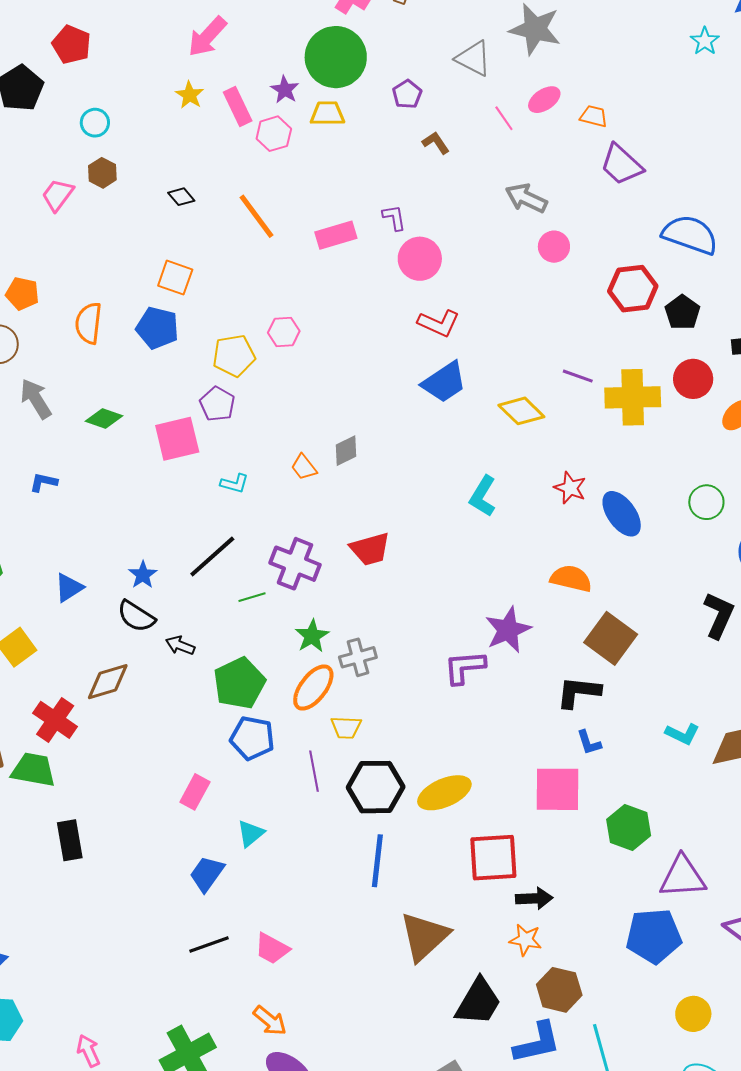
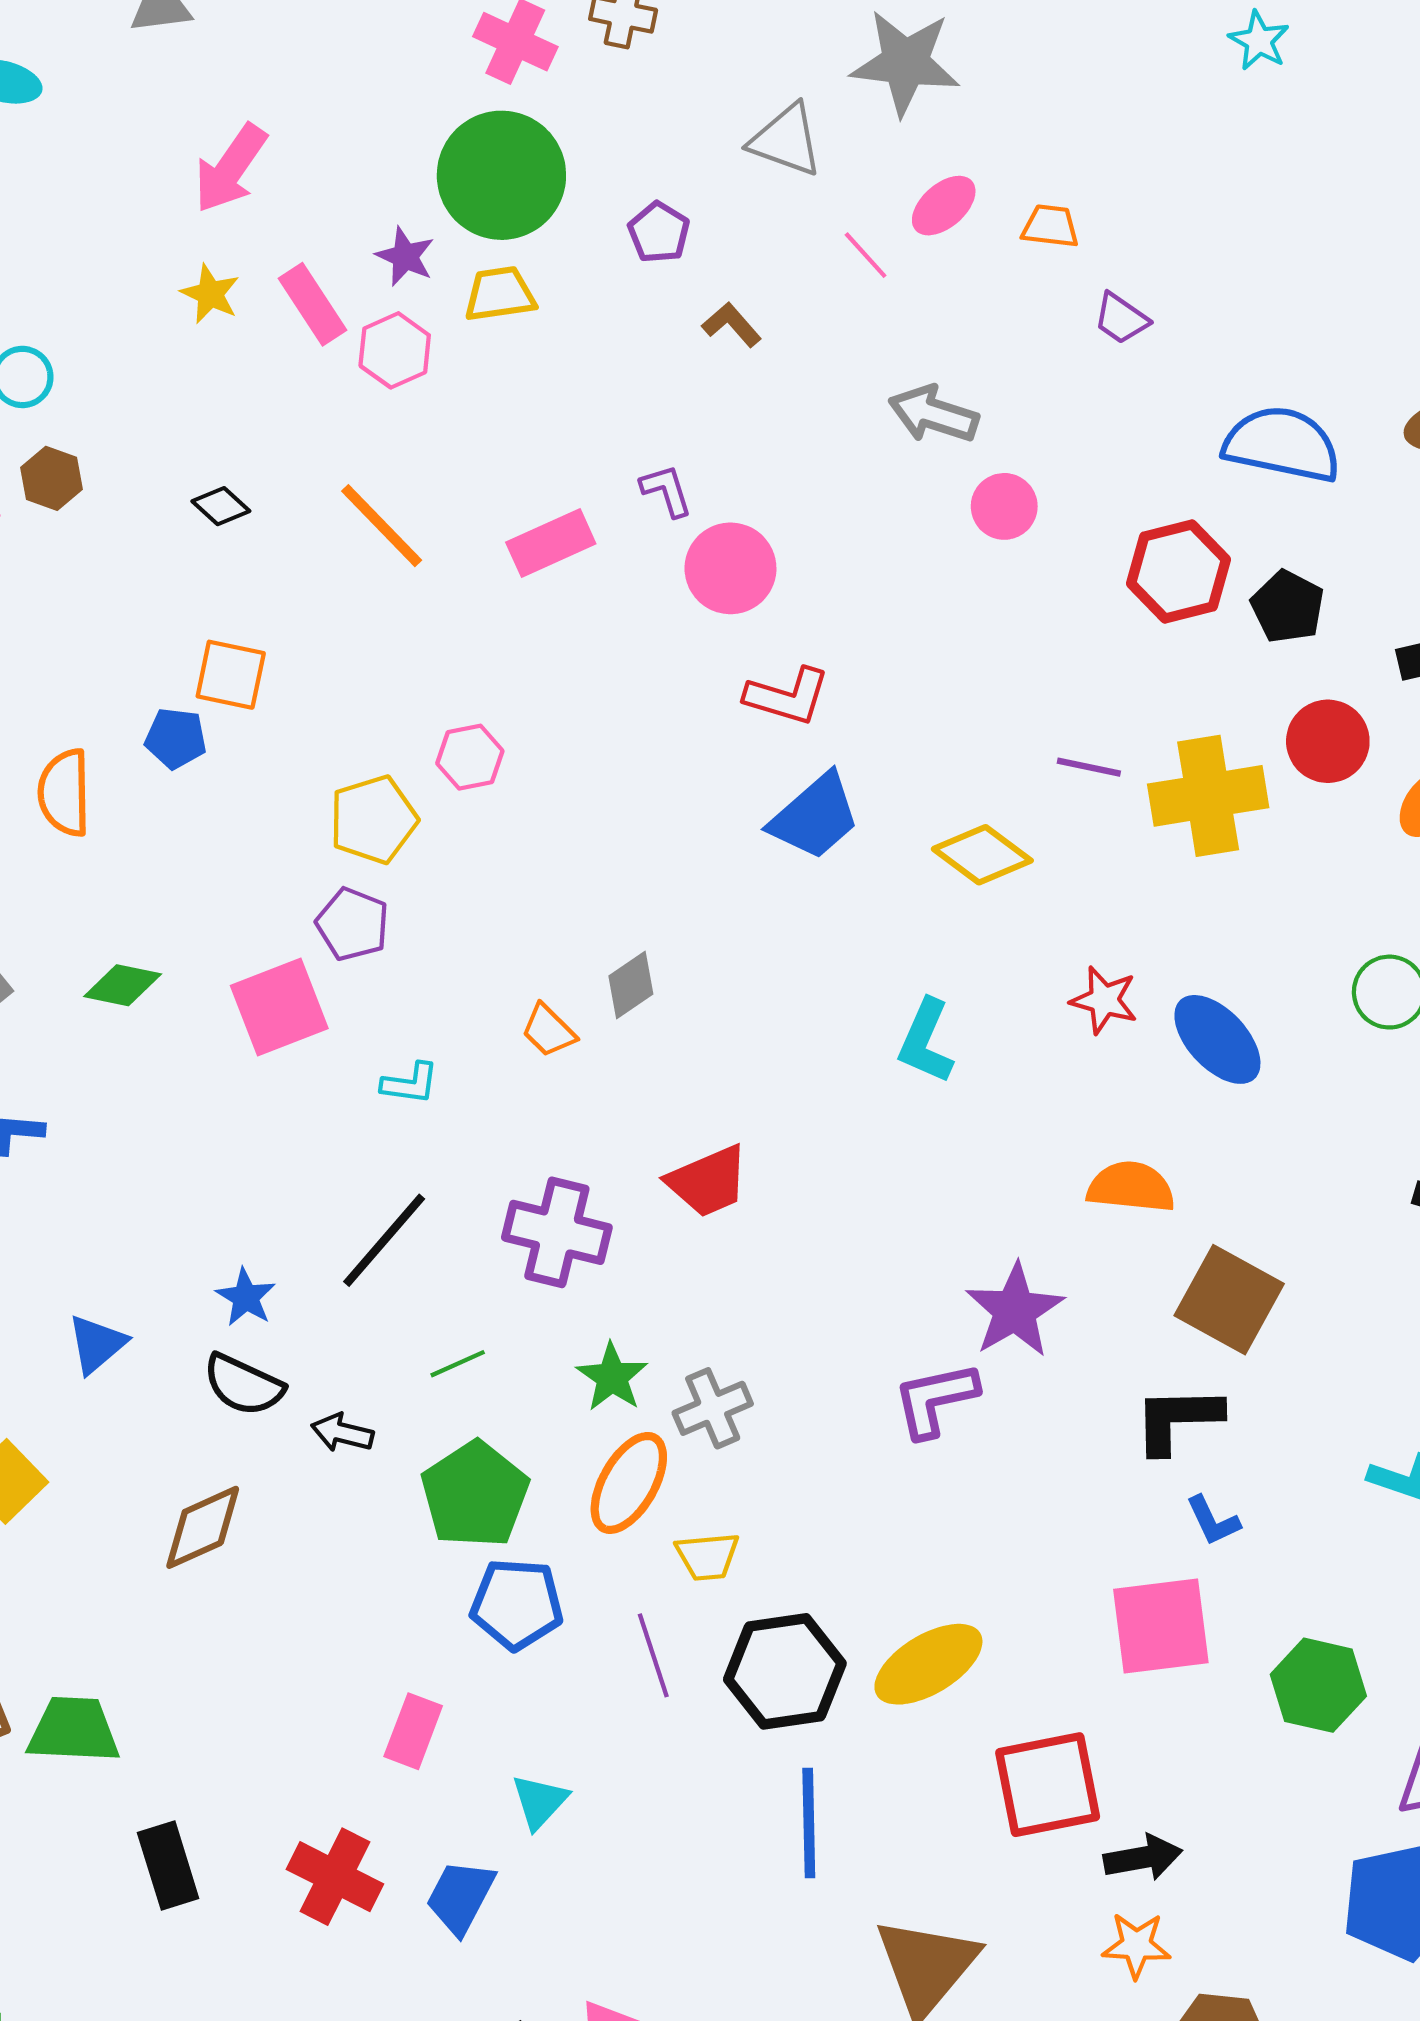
purple trapezoid: (622, 165) -> (1121, 319), size x0.6
blue pentagon: (157, 328) -> (176, 738), moved, size x0.7
green line: (252, 597) -> (458, 1364), moved
red cross: (55, 720) -> (335, 1877), moved

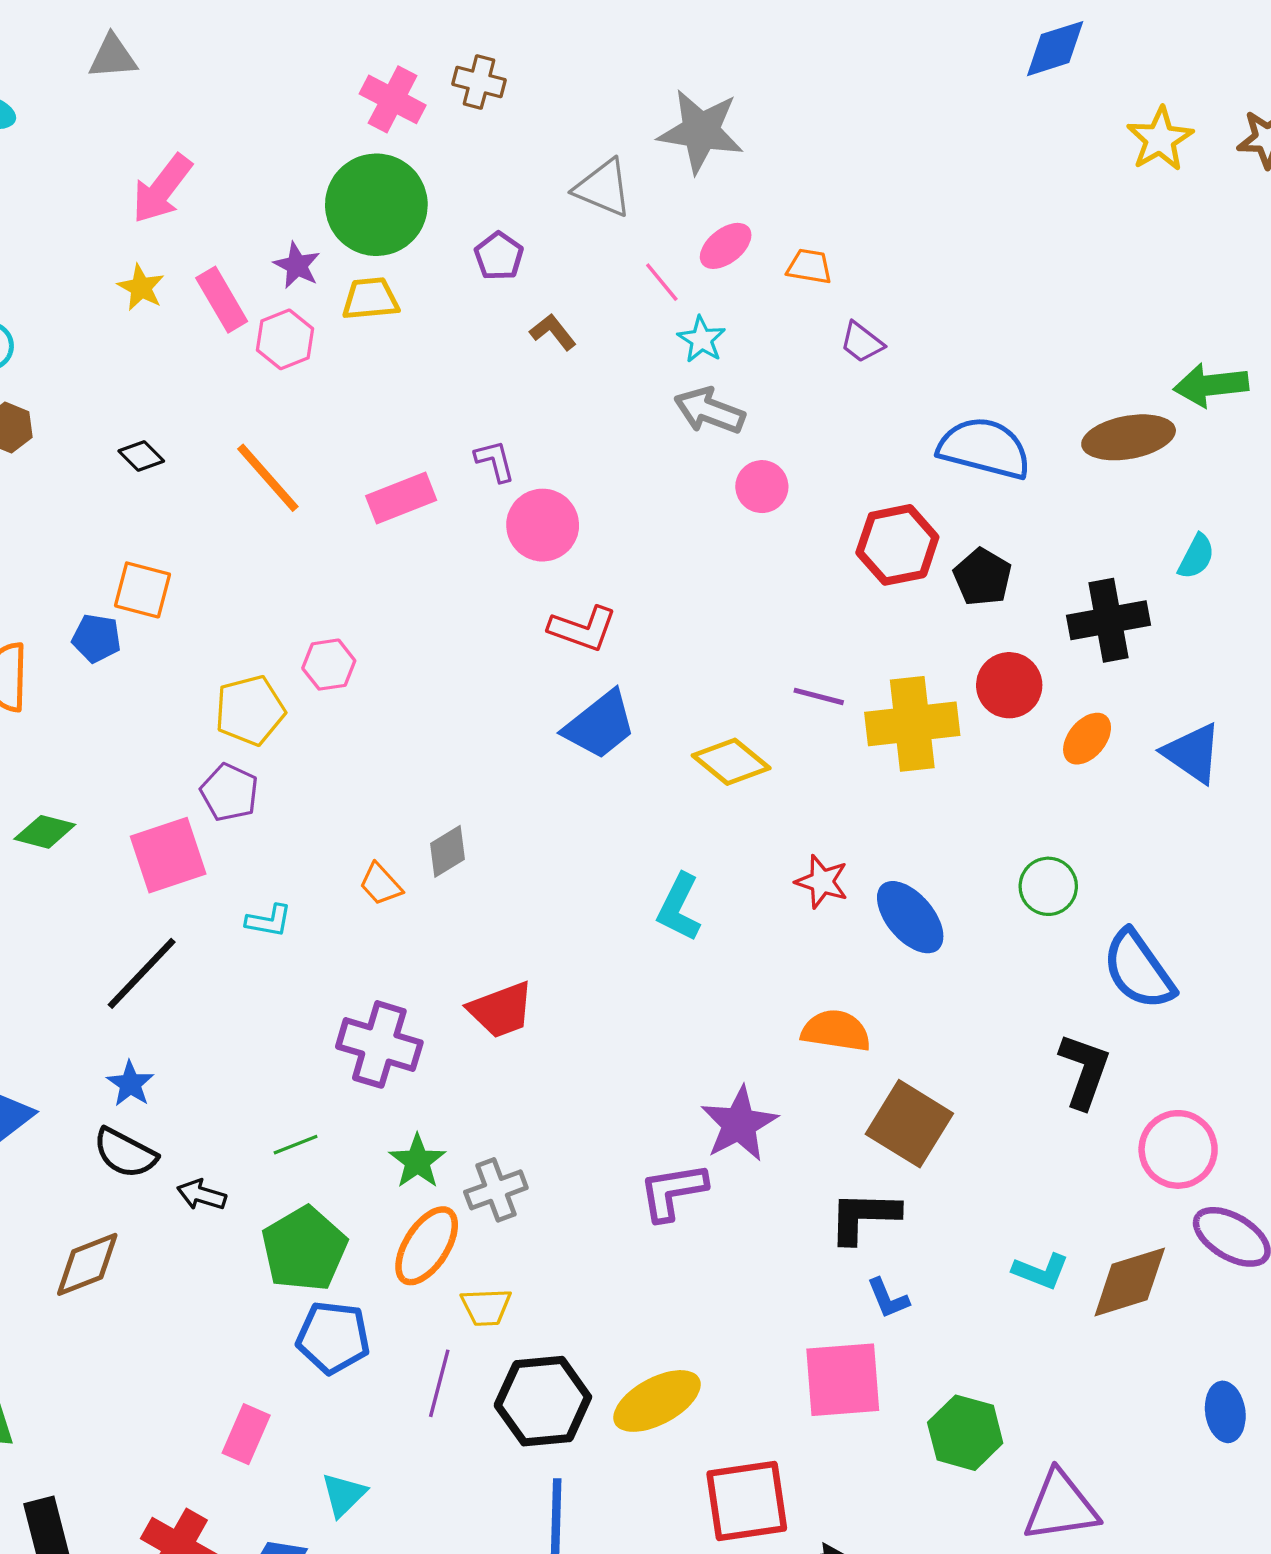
cyan star: (1259, 41) -> (702, 339), moved
black line: (384, 1240) -> (142, 973), moved
purple line: (653, 1655) -> (439, 1383), turned 30

